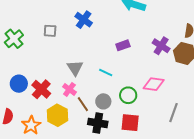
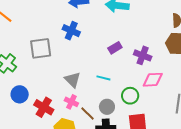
gray square: (50, 31) -> (41, 48), size x1.6
purple cross: (161, 46) -> (143, 55), moved
blue circle: (19, 84) -> (20, 94), moved

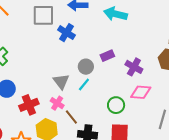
gray square: (41, 48) -> (43, 15), moved
cyan line: (103, 78) -> (84, 85), moved, turned -72
red cross: (44, 107) -> (29, 105), turned 30
gray circle: (107, 107) -> (86, 67), moved

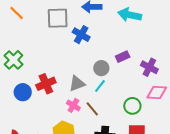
gray triangle: (61, 81) -> (77, 84), turned 48
red cross: (29, 105) -> (46, 84), moved
brown line: (71, 117) -> (92, 109), moved

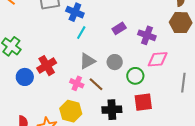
gray circle: (101, 68) -> (115, 62), moved
gray triangle: (77, 84) -> (87, 61), moved
cyan line: (100, 86) -> (81, 33), moved

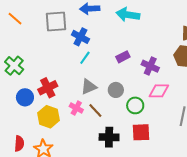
yellow hexagon: (71, 111) -> (49, 117), moved

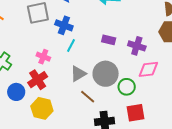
purple rectangle: (123, 57) -> (109, 40), turned 48
gray circle: (116, 90) -> (106, 74), size x1.6
pink cross: (76, 108) -> (43, 57), moved

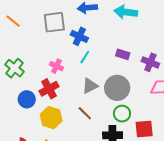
green circle: (127, 87) -> (122, 114), moved
brown line: (88, 97) -> (85, 113), moved

